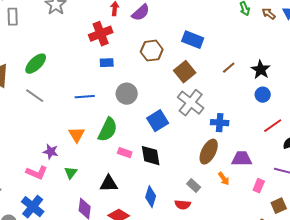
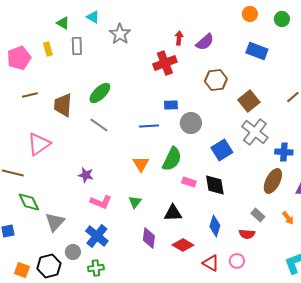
blue rectangle: (193, 40) -> (257, 51), moved
blue rectangle: (107, 63) -> (171, 105), moved
purple star: (51, 152) -> (86, 175), moved
orange arrow: (224, 179) -> (288, 218), moved

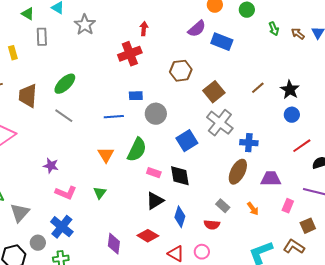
purple semicircle: (205, 42) -> (197, 29), moved
yellow rectangle: (48, 49) -> (13, 53), moved
black triangle: (173, 213) -> (155, 201), moved, turned -30
purple diamond: (149, 238) -> (114, 244), moved

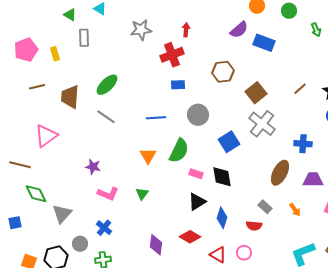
gray star: (85, 25) -> (141, 30), moved, turned 30
blue rectangle: (136, 96) -> (178, 85), moved
blue cross: (249, 143) -> (303, 144), moved
blue cross: (62, 227) -> (104, 228), size x0.7

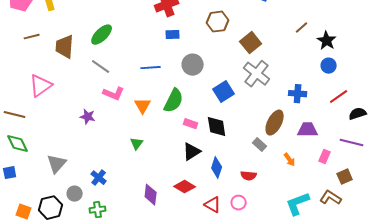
brown line: (300, 89) -> (302, 28), moved
green diamond: (36, 194) -> (18, 144), moved
pink L-shape: (108, 194) -> (114, 94), moved
gray rectangle: (265, 207) -> (260, 145), moved

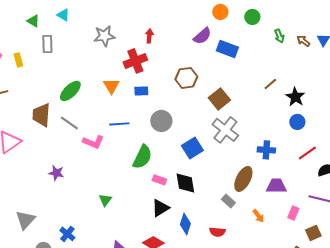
brown trapezoid: (65, 47) -> (41, 115), moved
pink L-shape: (114, 94) -> (93, 142), moved
orange triangle: (143, 106) -> (111, 86), moved

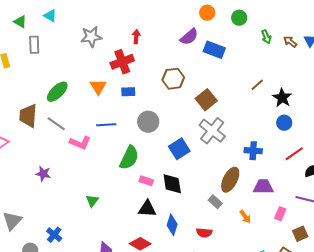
black triangle: (160, 208) -> (147, 209), turned 36

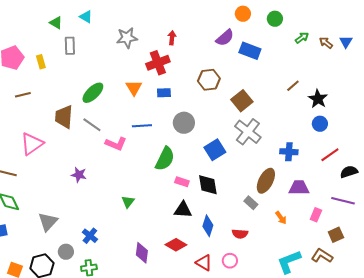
green arrow: (266, 37) -> (302, 38), turned -104

